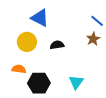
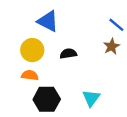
orange semicircle: (19, 69) -> (30, 75), moved

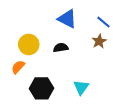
blue triangle: (48, 21) -> (67, 19), moved
orange semicircle: (30, 75) -> (18, 67), moved, turned -56

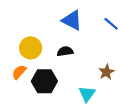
brown star: (99, 41) -> (106, 72), moved
black hexagon: (42, 88) -> (44, 81), moved

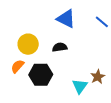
brown star: (106, 72) -> (98, 77), moved

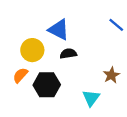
blue triangle: (66, 19) -> (59, 30), moved
brown star: (98, 77) -> (111, 75), moved

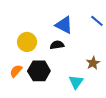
blue triangle: (59, 30) -> (64, 25), moved
orange semicircle: (20, 75) -> (16, 71), moved

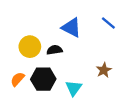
black semicircle: (57, 45) -> (55, 50), moved
cyan triangle: (76, 82) -> (74, 88), moved

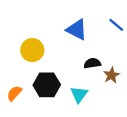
black semicircle: (55, 50) -> (92, 63), moved
orange semicircle: (18, 79) -> (14, 93), moved

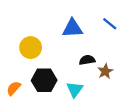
blue triangle: (77, 30) -> (72, 28), turned -30

